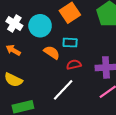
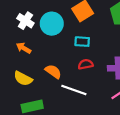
orange semicircle: (52, 52) -> (53, 71), moved
white line: (63, 90) -> (74, 90), turned 65

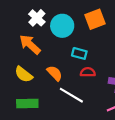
cyan rectangle: (82, 42) -> (79, 53), moved
orange arrow: (24, 48) -> (30, 44), size x1.5

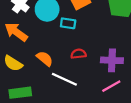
cyan rectangle: (79, 53) -> (68, 23), moved

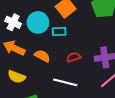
orange semicircle: (45, 59) -> (42, 56), moved

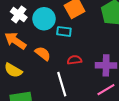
white line: (65, 82) -> (62, 84), turned 50

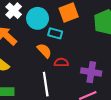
orange semicircle: (43, 54) -> (44, 51), moved

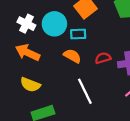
red semicircle: (61, 62) -> (103, 58), moved

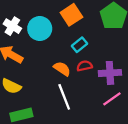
cyan rectangle: (78, 34) -> (79, 45), moved, turned -42
orange semicircle: (72, 56) -> (62, 69), moved

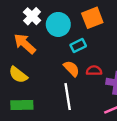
cyan rectangle: (79, 45) -> (78, 46), moved

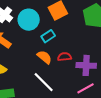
white line: (68, 97) -> (44, 82), turned -30

